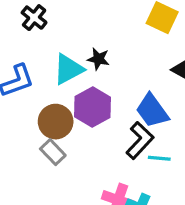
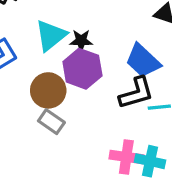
black star: (98, 59) -> (81, 41), moved
black L-shape: (140, 140) -> (136, 93), turned 42

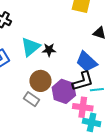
purple hexagon: (82, 69) -> (64, 91), moved
brown circle: (48, 90) -> (40, 81), moved
pink cross: (126, 157) -> (83, 107), moved

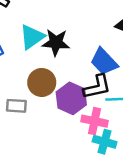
black star: (49, 50) -> (56, 43), size x1.5
gray rectangle: (31, 99) -> (16, 106), moved, turned -35

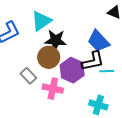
black star: (56, 43) -> (55, 40), moved
gray rectangle: (16, 106) -> (28, 76), turned 42
pink cross: (94, 121) -> (53, 89), moved

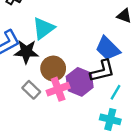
black star: (55, 40) -> (26, 52), moved
cyan line: (107, 71) -> (115, 92), moved, turned -56
pink cross: (53, 89) -> (58, 89), moved, turned -30

